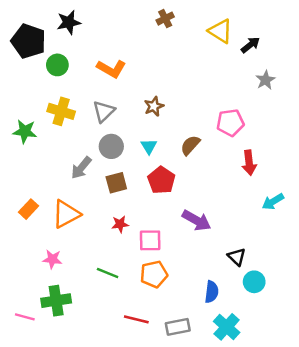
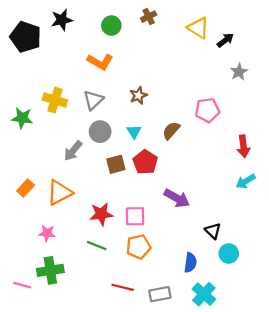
green circle: (57, 65) -> (111, 26), moved
red arrow: (249, 163) -> (243, 146), moved
brown square: (116, 183) -> (116, 164), moved
red star: (120, 224) -> (101, 214), moved, size x1.5

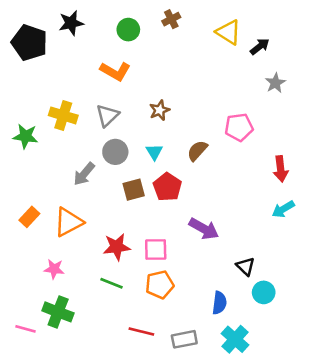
green cross: (50, 270) -> (58, 312), turned 30

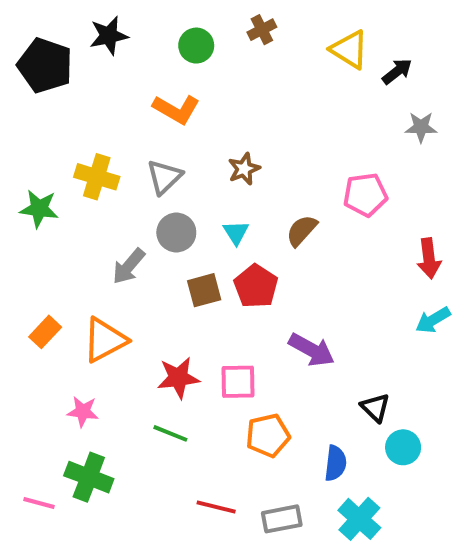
gray star: (275, 83) -> (421, 127), turned 30
orange pentagon: (160, 285) -> (268, 435), moved

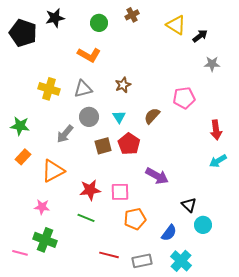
gray triangle: (164, 177) -> (83, 89), turned 30
green star: (39, 209) -> (20, 126), moved
orange rectangle: (45, 332) -> (23, 157), moved
blue semicircle: (335, 463) -> (169, 233), turned 30

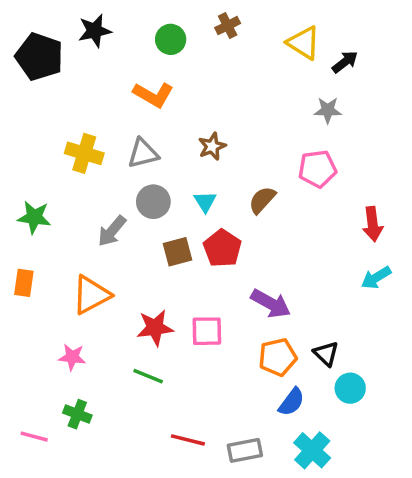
gray star: (212, 64) -> (328, 110), moved
orange rectangle: (23, 157) -> (24, 283), moved, turned -35
orange pentagon: (135, 219) -> (278, 357), moved
green cross: (45, 240) -> (77, 414), size x0.7

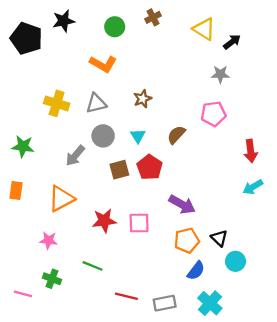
green line: (148, 376) -> (93, 266), moved

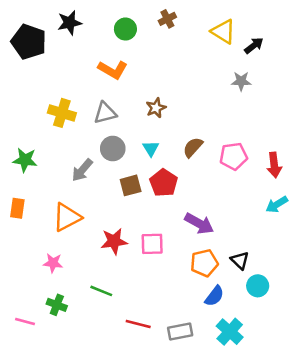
pink pentagon: (213, 114) -> (234, 156), moved

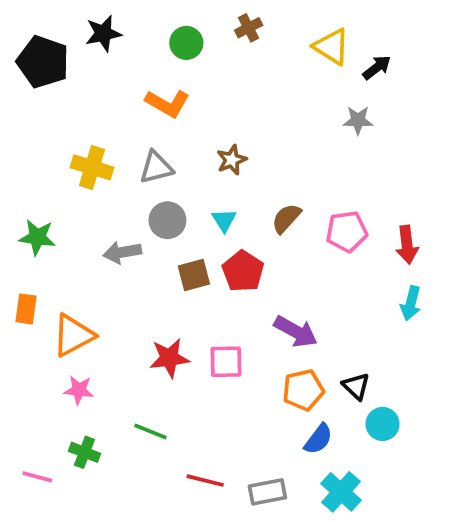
gray arrow: (82, 170) -> (122, 252), turned 40
cyan arrow: (277, 204) -> (411, 303), turned -45
orange triangle: (67, 217) -> (73, 335), moved

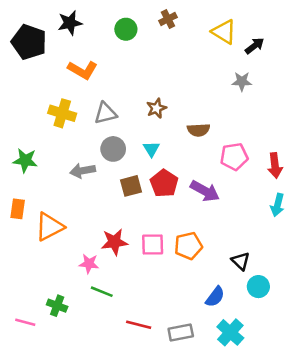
orange L-shape: (167, 103) -> (83, 70), moved
brown semicircle: (286, 218) -> (198, 130), moved, turned -135
purple arrow: (296, 332) -> (205, 191), moved
pink star: (79, 390) -> (89, 264), moved
orange pentagon: (303, 390) -> (188, 246), moved

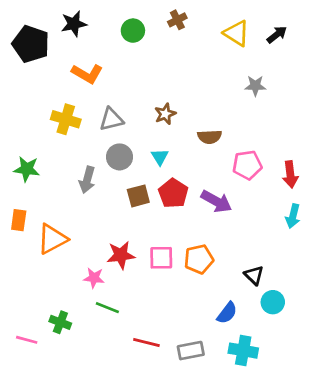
black arrow: (255, 46) -> (277, 35), moved
gray arrow: (83, 171) -> (87, 180), turned -65
cyan cross: (230, 332) -> (243, 351), turned -32

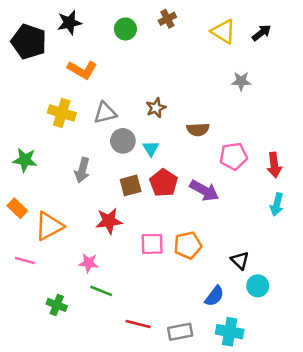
gray circle: (119, 157) -> (123, 141), moved
orange rectangle: (19, 220) -> (17, 208), turned -54
red star: (121, 255) -> (109, 221), moved
pink line: (27, 340) -> (25, 260), moved

